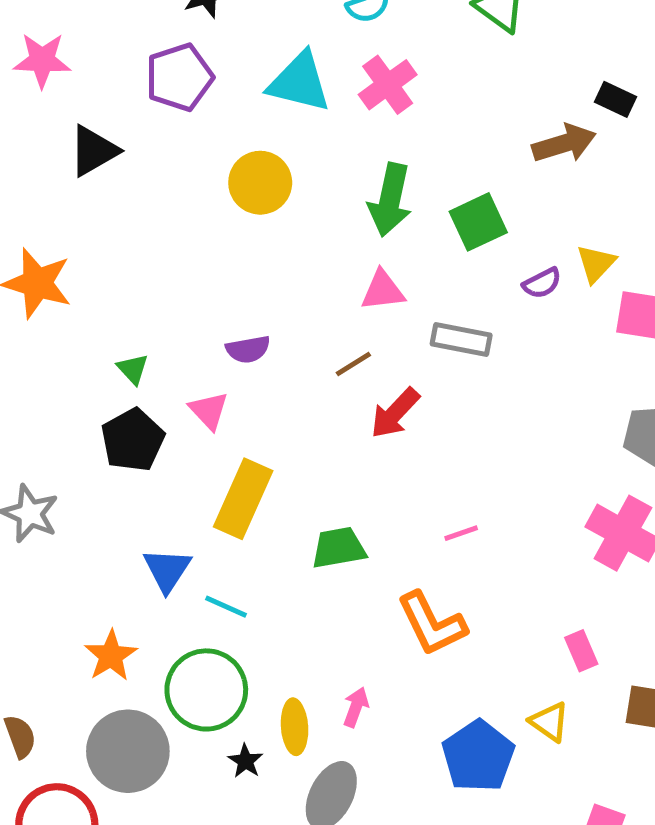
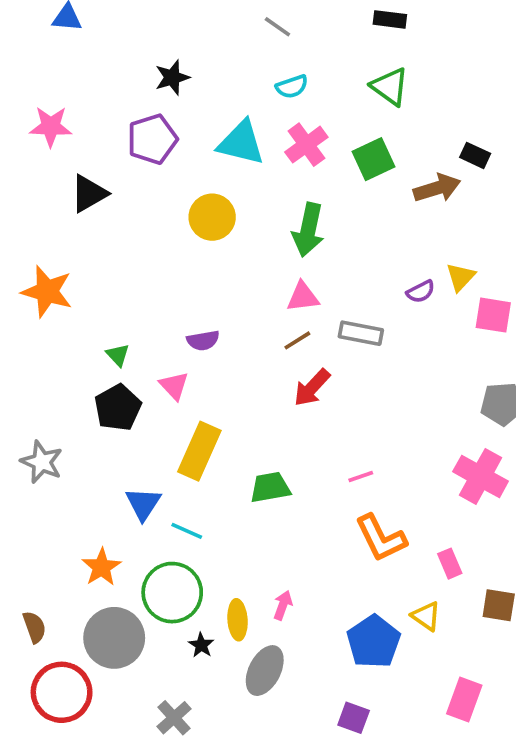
green square: (478, 222) -> (374, 159), moved
brown line: (353, 364) -> (297, 340), moved
orange L-shape: (432, 624) -> (381, 538), moved

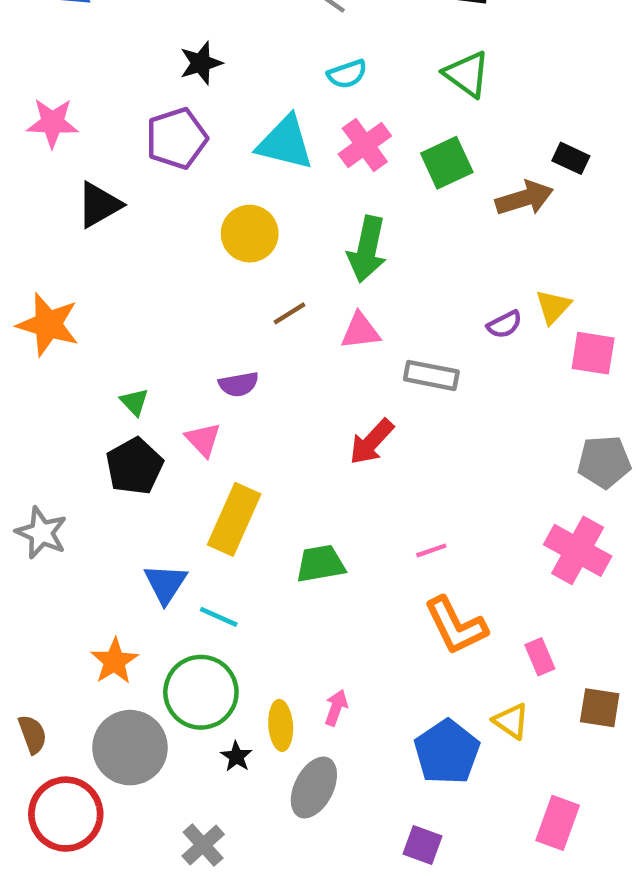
brown line: (297, 340) -> (290, 313), moved

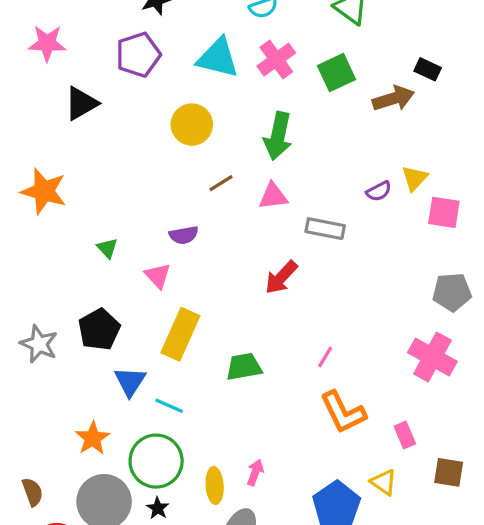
black pentagon: (134, 466) -> (99, 329), moved
pink line: (431, 550) -> (325, 357), turned -40
black star: (236, 756) -> (158, 508), moved

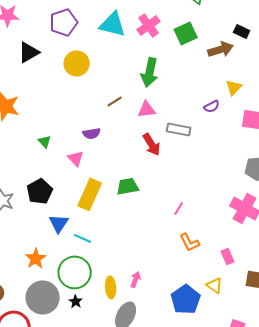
yellow circle: (192, 125) -> (77, 63), moved
yellow triangle: (415, 178) -> (234, 87), moved
red arrow: (281, 277) -> (152, 144), moved, turned -75
green trapezoid: (244, 367) -> (128, 186), moved
orange L-shape: (343, 412) -> (190, 242), size x0.7

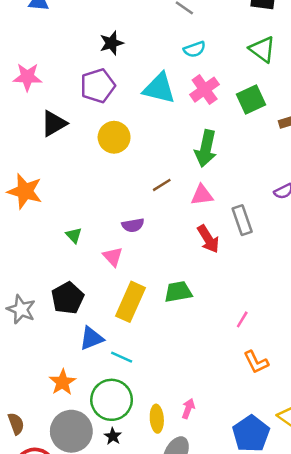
gray rectangle: (179, 129) -> (242, 220), turned 60
blue triangle: (59, 223) -> (91, 338), turned 35

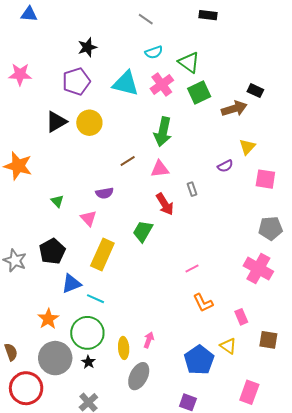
green triangle: (262, 49) -> (189, 62), moved
black triangle: (54, 123) -> (56, 122), moved
gray rectangle: (242, 220) -> (192, 189), size x0.6
green trapezoid: (178, 292) -> (143, 231), moved, turned -50
pink line: (242, 319) -> (192, 269), turned 32

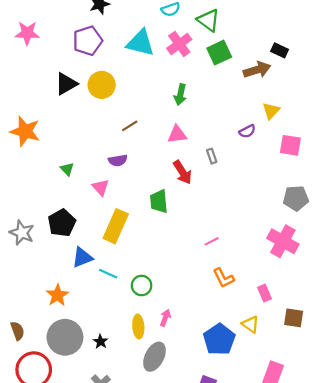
green arrow: (163, 132) -> (180, 95), size x0.7
brown line: (128, 161) -> (130, 126), moved
green trapezoid: (143, 231) -> (159, 201), turned -35
green circle: (87, 333) -> (142, 286), moved, size x0.6

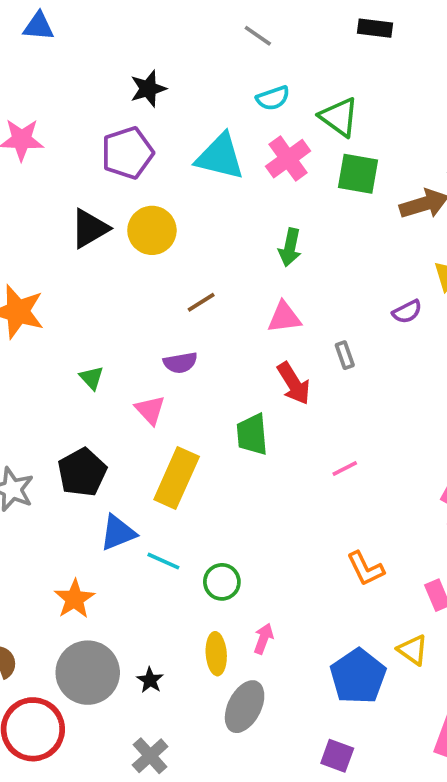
green square: (219, 53) -> (358, 174), turned 35
pink line: (212, 241) -> (345, 469), moved

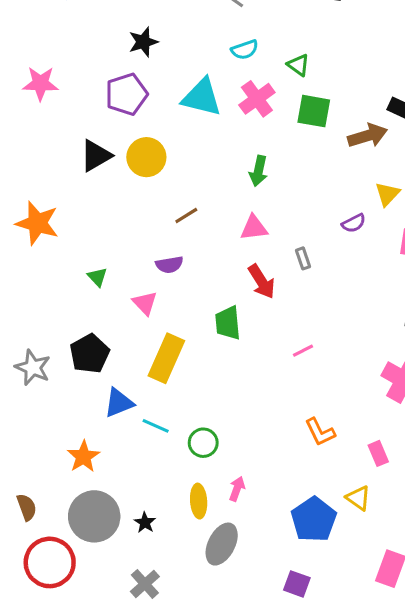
green triangle: (339, 117) -> (298, 65), size x0.7

